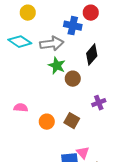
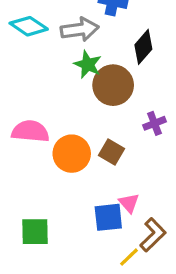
brown circle: (73, 79) -> (113, 85), size x1.6
pink semicircle: (21, 108) -> (30, 131), size x1.6
orange circle: (47, 122) -> (72, 154), size x1.5

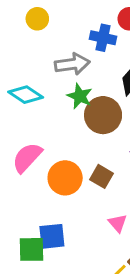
cyan diamond: (29, 26) -> (26, 95), moved
pink semicircle: (30, 131) -> (27, 157), turned -52
blue square: (108, 217) -> (52, 236), moved

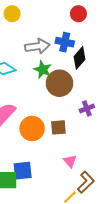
blue cross: (103, 38) -> (65, 42), moved
brown square: (102, 176) -> (58, 127), turned -35

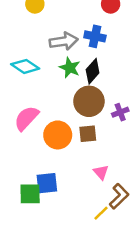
black diamond: (80, 58) -> (93, 71), moved
brown circle: (59, 83) -> (89, 101), moved

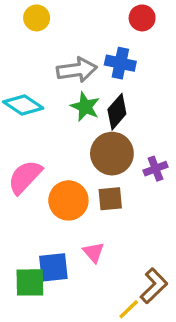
pink triangle: (101, 172) -> (94, 252), moved

